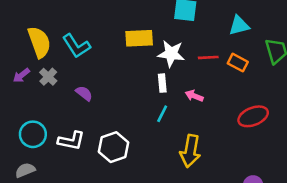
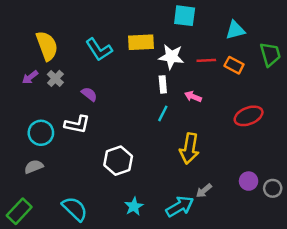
cyan L-shape: (76, 46) -> (99, 49), moved
white L-shape: (71, 141) -> (77, 124), moved
white hexagon: (114, 147) -> (118, 161), moved

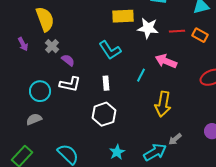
cyan L-shape: (99, 49) -> (110, 50), moved
purple arrow: (30, 77) -> (23, 44), moved, turned -80
white rectangle: (163, 84) -> (106, 83), moved
purple semicircle: (89, 94) -> (68, 60), moved
pink arrow: (193, 97) -> (166, 61), size x1.5

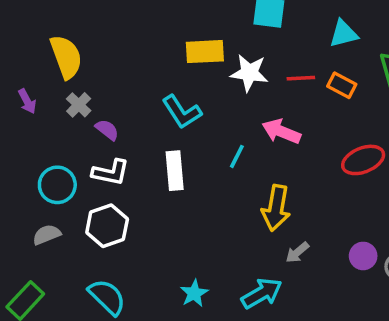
white rectangle: (106, 83) -> (175, 171), size x1.5
white hexagon: (104, 114) -> (107, 226), moved
gray arrow: (175, 139) -> (297, 252), moved

